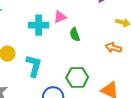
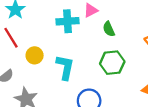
green hexagon: (77, 77) -> (112, 63), moved

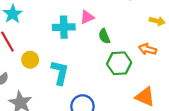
green hexagon: (112, 63) -> (119, 63), moved

